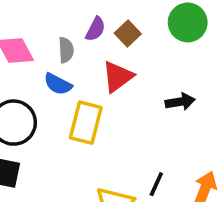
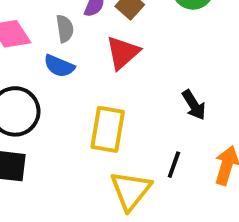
black arrow: (180, 102) -> (194, 105), moved, turned 72
yellow rectangle: (86, 123) -> (108, 129), moved

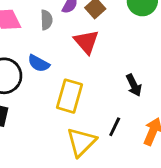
red triangle: (123, 53) -> (86, 42), turned -36
blue semicircle: (59, 66) -> (39, 63), moved

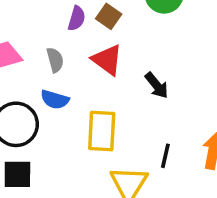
gray semicircle: (46, 20) -> (55, 60), moved
black arrow: (134, 85) -> (157, 85), moved

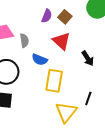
gray semicircle: (55, 60) -> (24, 41), moved
blue semicircle: (55, 100) -> (40, 60), moved

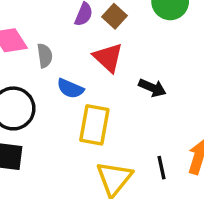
black arrow: (88, 58) -> (152, 88), turned -35
black line: (88, 99) -> (161, 168), moved, turned -32

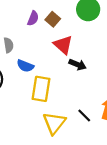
red triangle: (108, 58) -> (63, 45), moved
black line: (161, 168) -> (84, 116), turned -32

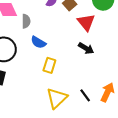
red triangle: (63, 45) -> (86, 22), moved
yellow rectangle: (41, 89) -> (49, 65), size x0.7

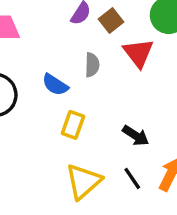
gray semicircle: (26, 21) -> (92, 65), moved
black arrow: (86, 48) -> (136, 136), moved

